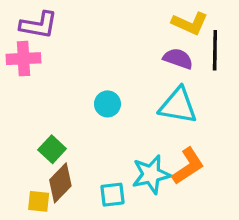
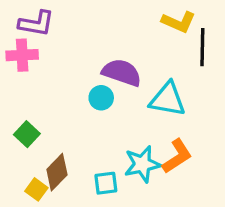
purple semicircle: (178, 59) -> (122, 72), moved, size x1.4
green square: (52, 149) -> (27, 134), moved
yellow square: (39, 201) -> (36, 189), turned 30

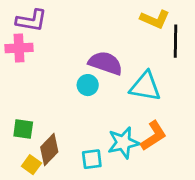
green square: (27, 134) -> (23, 129), moved, turned -35

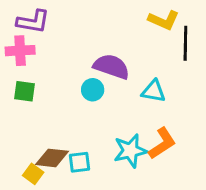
cyan triangle: (145, 86) -> (154, 91), size x0.7
green square: (23, 129) -> (24, 91), moved
brown diamond: (49, 150) -> (52, 158), turned 52
cyan square: (92, 159) -> (80, 162), moved

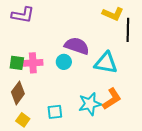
pink cross: (20, 51) -> (33, 63), moved
cyan triangle: (154, 91) -> (106, 63), size x1.4
brown diamond: (52, 158) -> (18, 93), moved, turned -60

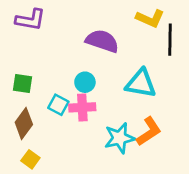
purple semicircle: (77, 46) -> (102, 41), moved
pink cross: (33, 63) -> (82, 107), moved
cyan square: (55, 112) -> (58, 105), moved, turned 35

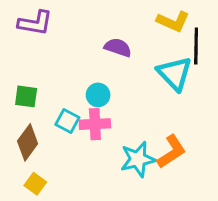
purple semicircle: (102, 41) -> (118, 47), size x0.7
cyan triangle: (141, 84) -> (175, 74), moved, turned 36

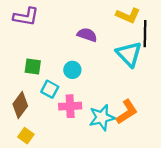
green square: (26, 96) -> (33, 66), moved
pink cross: (95, 124) -> (70, 106), moved

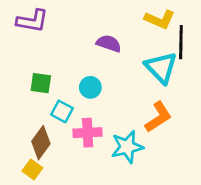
brown diamond: (20, 105) -> (41, 143), moved
orange L-shape: (127, 112) -> (158, 117), moved

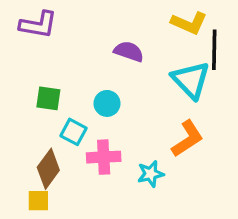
cyan star: (127, 147) -> (151, 174), size x0.7
yellow square: (32, 169) -> (38, 201), turned -36

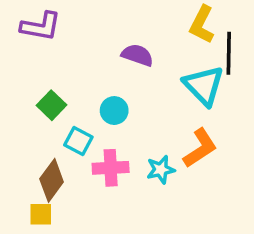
yellow L-shape: (189, 23) -> (202, 25), turned 93
green square: (48, 98) -> (52, 105), turned 36
cyan star: (151, 174) -> (161, 170), moved

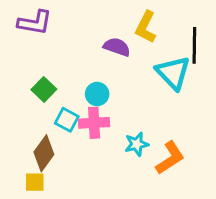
yellow L-shape: (202, 25) -> (146, 27), moved
orange L-shape: (200, 148) -> (170, 158), moved
pink cross: (111, 168) -> (94, 123), moved

